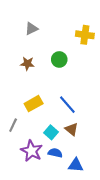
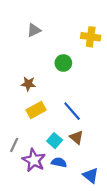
brown star: (27, 64) -> (28, 84), moved
gray line: (13, 125) -> (14, 145), moved
blue triangle: (76, 165) -> (91, 176), moved, turned 35

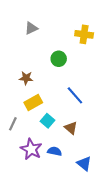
blue line: (72, 111) -> (75, 95), moved
cyan square: (55, 141) -> (47, 121), moved
gray line: (14, 145) -> (13, 124), moved

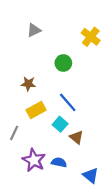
yellow cross: (84, 34) -> (91, 37), turned 30
blue line: (75, 95) -> (68, 102), moved
cyan square: (47, 121) -> (60, 124), moved

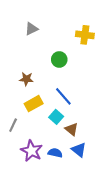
yellow cross: (91, 37) -> (85, 35), turned -30
blue triangle: (91, 176) -> (79, 150), moved

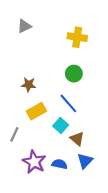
gray triangle: (32, 29) -> (24, 26), moved
yellow cross: (85, 35) -> (77, 37), moved
green circle: (59, 59) -> (74, 74), moved
blue triangle: (79, 150) -> (85, 161), turned 35

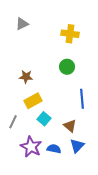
blue line: (68, 103) -> (82, 99), moved, turned 36
cyan square: (61, 125) -> (44, 119), moved

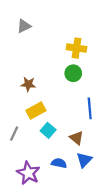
yellow cross: (70, 34) -> (77, 48), moved
purple star: (31, 147) -> (28, 173), moved

